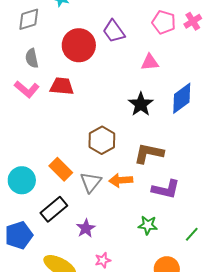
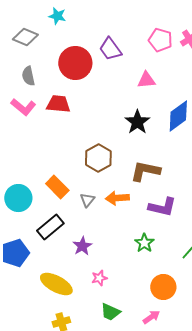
gray diamond: (29, 19) -> (25, 37), turned 40
gray triangle: (91, 182) -> (87, 200), size x0.7
green star: (148, 225) -> (144, 243), turned 30

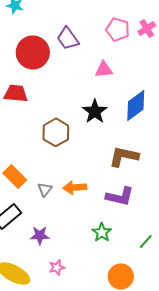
brown hexagon: (98, 158) -> (56, 132), moved
brown L-shape: (145, 171) -> (124, 156), moved
purple star: (82, 246) -> (40, 235), turned 30

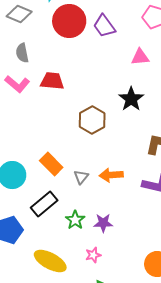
red circle: (33, 52) -> (69, 21), moved
green star: (102, 232) -> (75, 220), moved
purple star: (40, 235) -> (103, 223), moved

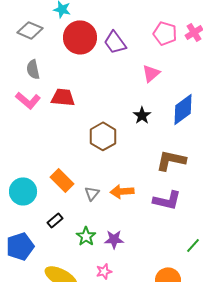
pink triangle: (140, 57) -> (151, 73), turned -36
black star: (131, 99) -> (142, 115), size x0.7
black rectangle: (44, 204) -> (55, 220), size x0.6

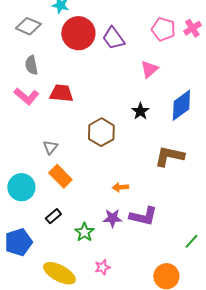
orange arrow: (122, 191) -> (120, 187), size x0.7
gray triangle: (92, 193) -> (50, 147), moved
purple L-shape: (167, 200) -> (143, 216), moved
purple star: (114, 239) -> (112, 218), moved

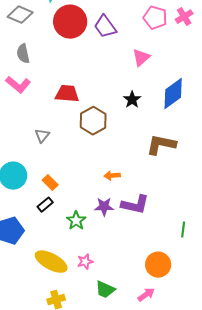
red trapezoid: (61, 93) -> (67, 94), moved
orange rectangle: (60, 176) -> (50, 183), moved, size x0.7
green line: (191, 241) -> (183, 230), turned -35
pink star: (102, 267) -> (85, 262), moved

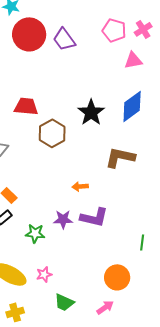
pink triangle: (141, 58) -> (133, 60), moved, turned 30
black star: (132, 100) -> (91, 112), size x1.5
orange arrow: (112, 176) -> (80, 186), moved
green star: (76, 221) -> (35, 233), turned -30

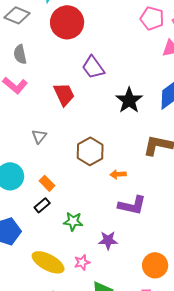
purple trapezoid: (64, 39) -> (93, 67), moved
red trapezoid: (26, 106) -> (64, 94), turned 60
brown hexagon: (52, 133) -> (90, 151), moved
purple star: (63, 219) -> (108, 240), moved

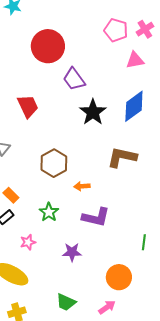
red circle: (67, 22) -> (48, 46), moved
purple trapezoid: (93, 67) -> (74, 79), moved
green star: (73, 221) -> (49, 212), moved, turned 30
pink star: (82, 262) -> (28, 242), moved

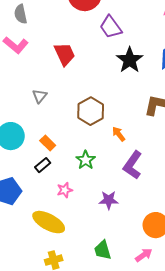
orange arrow: (82, 186) -> (119, 134), turned 56
purple L-shape: (96, 217) -> (133, 165), turned 112
green trapezoid: (66, 302) -> (103, 250), turned 50

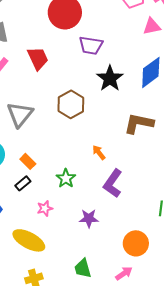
purple trapezoid: (111, 27) -> (91, 45), turned -45
red trapezoid: (65, 54) -> (38, 58), moved
gray triangle: (40, 96) -> (20, 114), size x1.8
brown hexagon: (91, 111) -> (71, 104), moved

